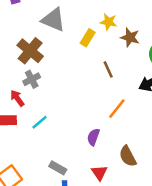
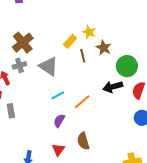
gray triangle: (53, 20) -> (49, 66), moved
brown line: (108, 69) -> (83, 56), moved
cyan line: (40, 122) -> (58, 95), moved
gray rectangle: (58, 168) -> (11, 111), moved, turned 40

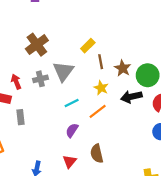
yellow star: (89, 32) -> (101, 88), moved
brown star: (104, 48) -> (123, 68), moved
gray cross: (19, 65) -> (40, 79), moved
gray triangle: (49, 66) -> (63, 71), turned 30

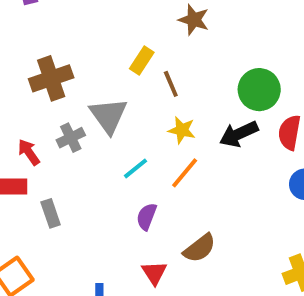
brown cross: (37, 45) -> (51, 78), turned 30
brown star: (123, 68) -> (194, 20), moved
brown semicircle: (97, 154) -> (200, 248), turned -102

